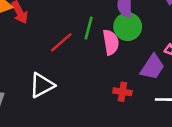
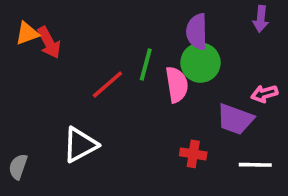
purple trapezoid: (152, 67) -> (235, 119), turned 76

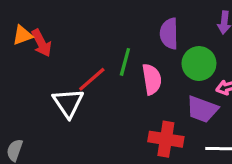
green circle: (201, 63) -> (199, 64), moved
white triangle: (80, 145) -> (68, 103), moved, turned -36
red cross: (193, 154) -> (166, 139), size x1.5

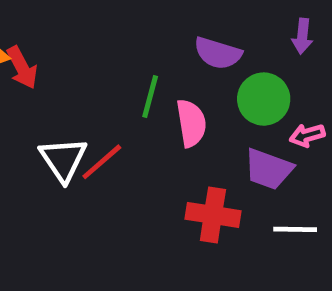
purple semicircle: (169, 34) -> (218, 53), turned -72
red line: (92, 79) -> (102, 162), moved

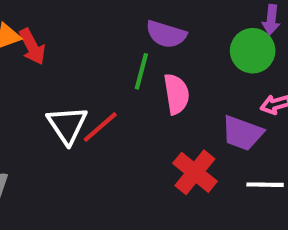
purple semicircle: (218, 53) -> (166, 34), moved
green circle: (264, 99) -> (253, 51), moved
red cross: (213, 215) -> (195, 172), turned 30

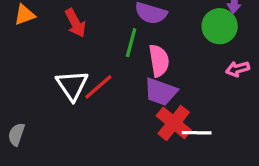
red arrow: (32, 47) -> (75, 23), moved
purple trapezoid: (242, 133) -> (161, 92), moved
white line: (265, 185) -> (197, 133), moved

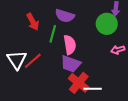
red arrow: (75, 23) -> (33, 22), moved

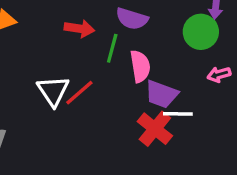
red arrow: (33, 22) -> (79, 29), turned -54
purple trapezoid: (71, 64) -> (161, 94), moved
white line: (93, 89) -> (178, 114), moved

